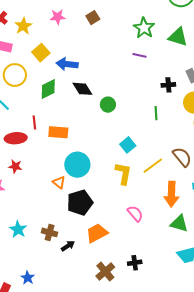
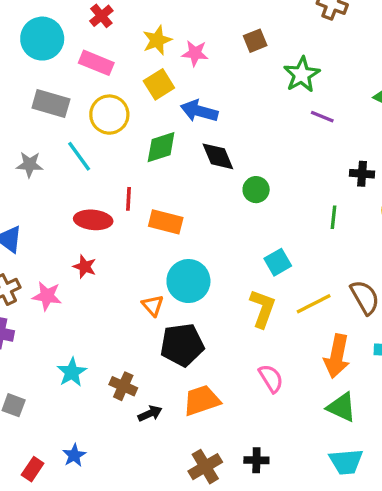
pink star: (58, 17) -> (195, 53), moved
yellow star: (23, 26) -> (157, 40), moved
green star: (144, 28) -> (302, 75), moved

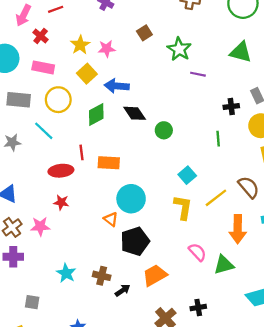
green triangle: (342, 407) -> (224, 265), moved, turned -30

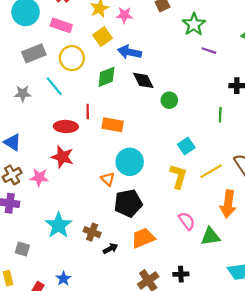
gray rectangle: (19, 100) -> (34, 53), turned -35
red star: (61, 202) -> (62, 157), size x1.5
cyan star: (66, 273) -> (58, 225), size x1.4

